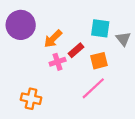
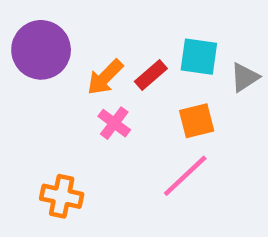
gray triangle: (123, 39) -> (245, 77), turned 35
red rectangle: (76, 50) -> (151, 75), moved
pink cross: (58, 62) -> (114, 123), turned -35

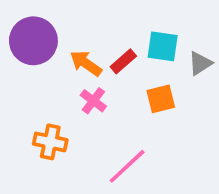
orange arrow: (105, 77) -> (86, 63), turned 80
pink line: (185, 176) -> (127, 166), moved
orange cross: (62, 196) -> (50, 142), moved

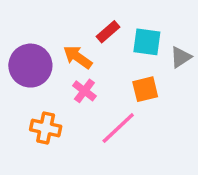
purple circle: (33, 41) -> (30, 66), moved
red rectangle: (123, 61) -> (108, 32), moved
pink line: (127, 166) -> (118, 128), moved

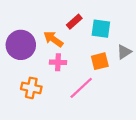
gray triangle: (181, 57) -> (124, 52), moved
pink cross: (84, 91) -> (58, 62), turned -35

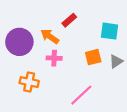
cyan square: (101, 29) -> (109, 31), moved
gray triangle: (124, 52) -> (116, 61), moved
pink line: (81, 88) -> (81, 95), moved

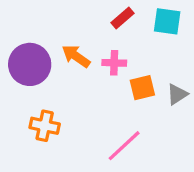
red rectangle: (69, 20) -> (122, 18), moved
cyan square: (109, 31) -> (167, 21), moved
pink cross: (54, 58) -> (114, 63), moved

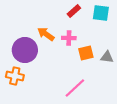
purple circle: (30, 64) -> (25, 50), moved
gray triangle: (177, 94) -> (107, 57), turned 40
orange cross: (45, 126) -> (15, 76), moved

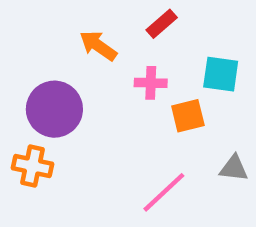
cyan square: (101, 13) -> (221, 74), moved
orange arrow: (46, 34) -> (98, 46), moved
gray triangle: (107, 57) -> (234, 168), moved

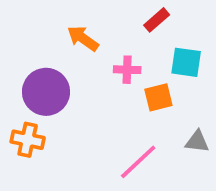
red rectangle: (162, 24) -> (157, 20), moved

